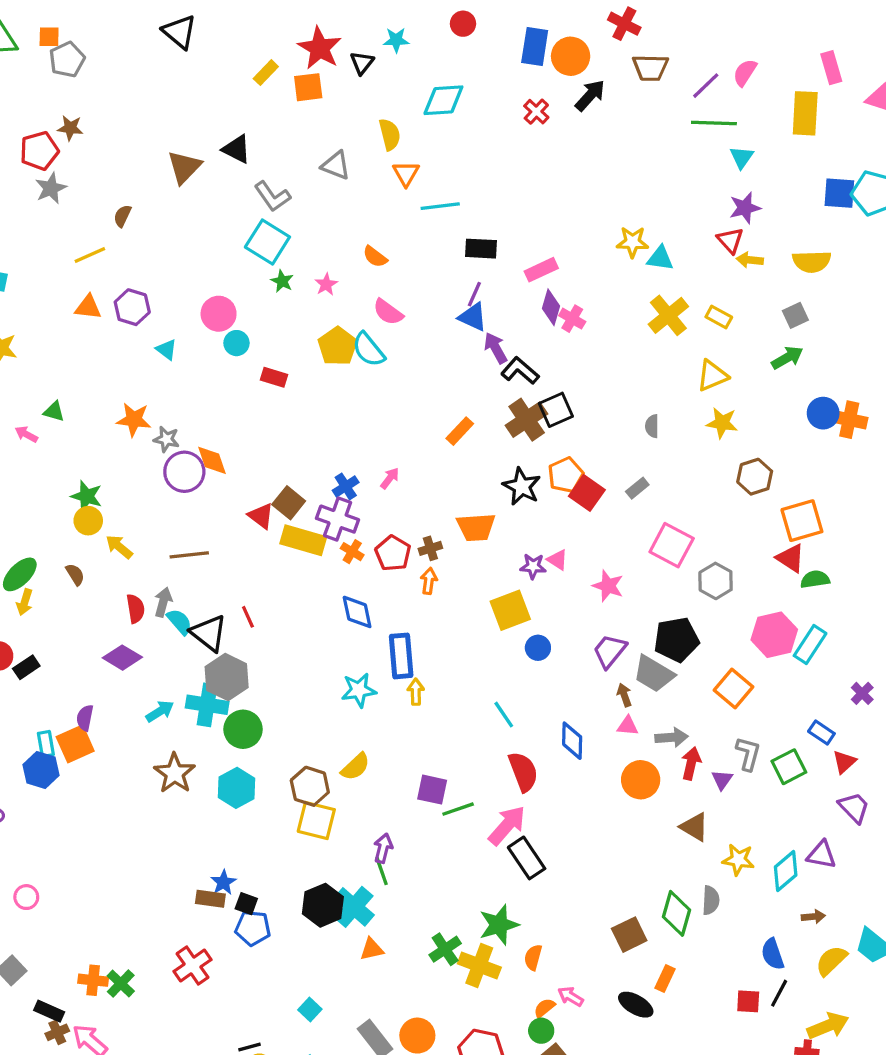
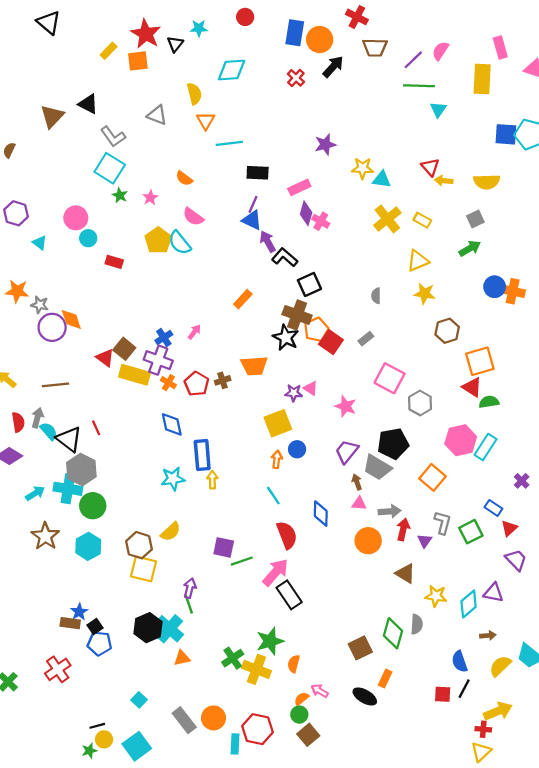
purple star: (745, 208) -> (325, 144), moved
brown cross: (527, 420) -> (297, 315), moved, turned -36
orange arrow: (429, 581) -> (277, 459), moved
black square: (246, 904) -> (95, 626), turned 35

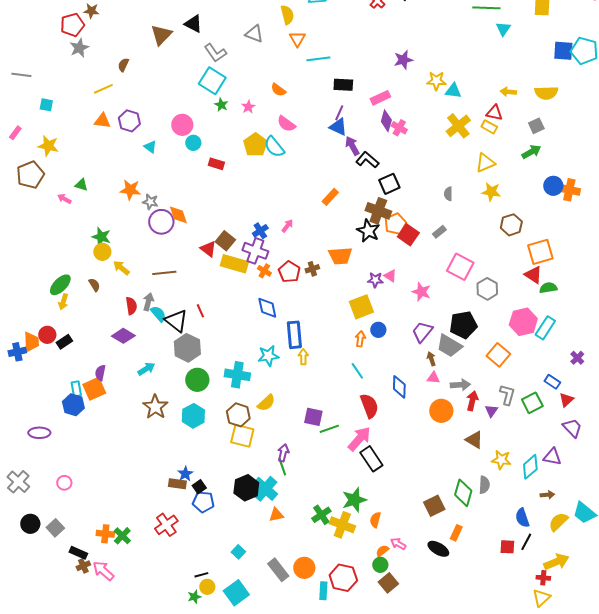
red triangle: (430, 167) -> (494, 113), moved, turned -36
cyan cross: (68, 489) -> (237, 375), moved

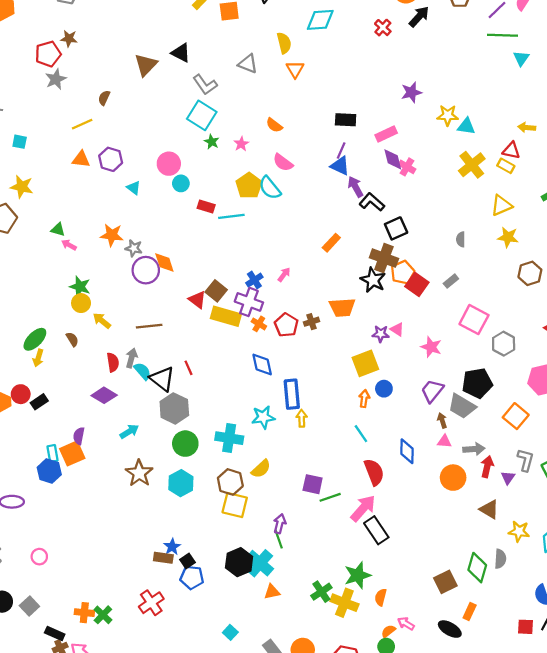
cyan line: (318, 59) -> (231, 216), moved
purple diamond: (386, 121) -> (393, 159), turned -30
pink arrow: (64, 199) -> (69, 245), moved

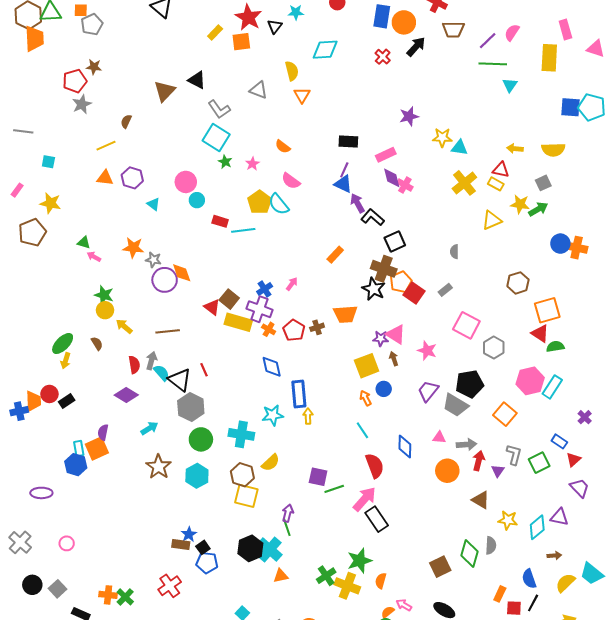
yellow star: (508, 237) -> (520, 204), moved
pink triangle: (397, 329) -> (396, 334), size x1.5
orange arrow: (364, 399) -> (366, 398), turned -35
brown arrow: (442, 420) -> (394, 359), moved
orange rectangle: (470, 611) -> (500, 594), moved

